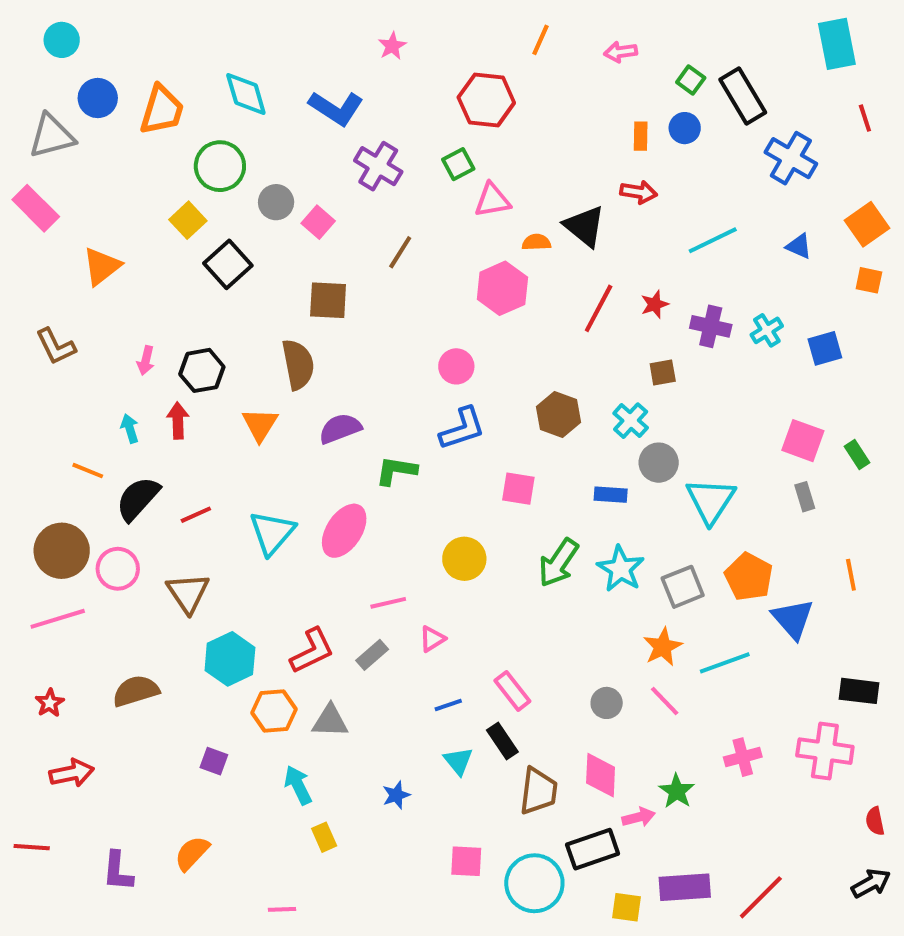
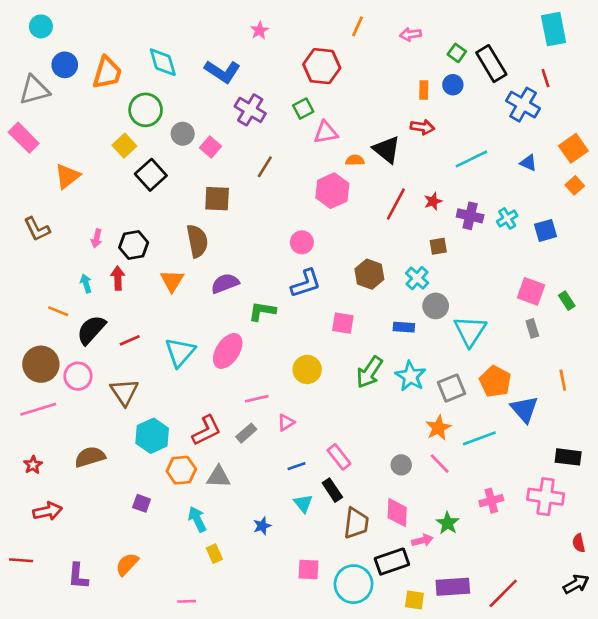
red line: (865, 118) -> (546, 78), moved
orange square: (869, 280) -> (575, 185), turned 36

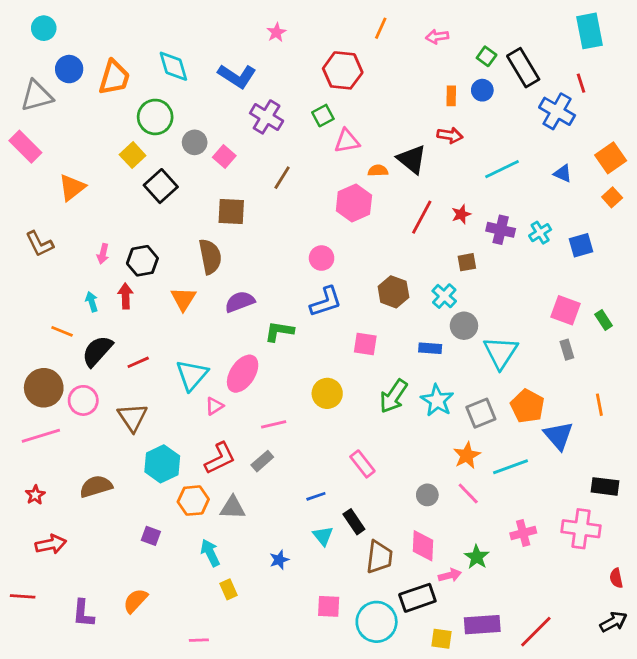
pink triangle: (286, 422) -> (214, 406), moved
pink rectangle: (339, 457) -> (362, 464), moved

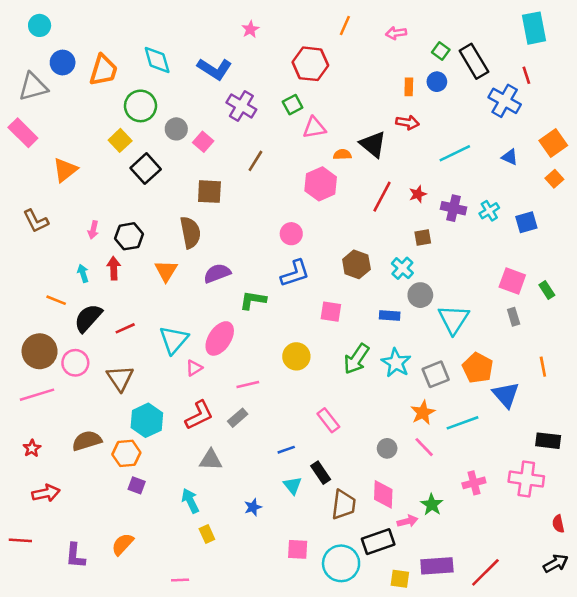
orange hexagon: (193, 501) -> (126, 453), moved

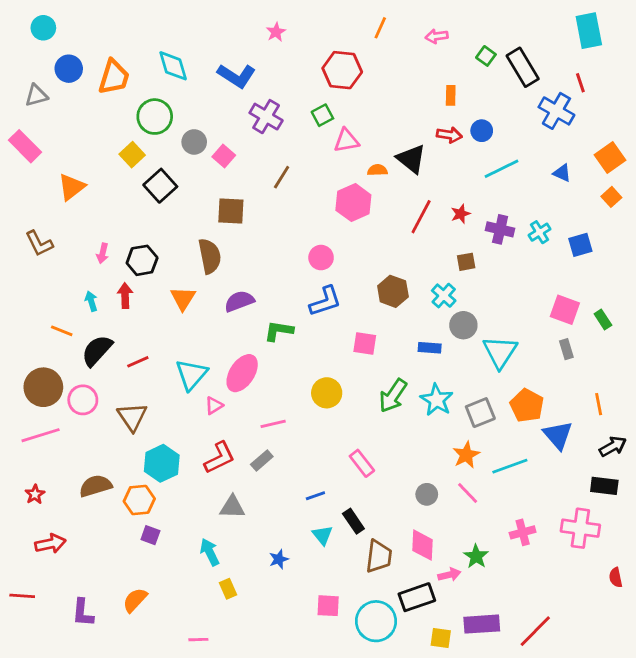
blue circle: (437, 82) -> (482, 131), moved
gray triangle: (33, 87) -> (36, 95), size x0.7
black arrow: (556, 563) -> (613, 446), moved

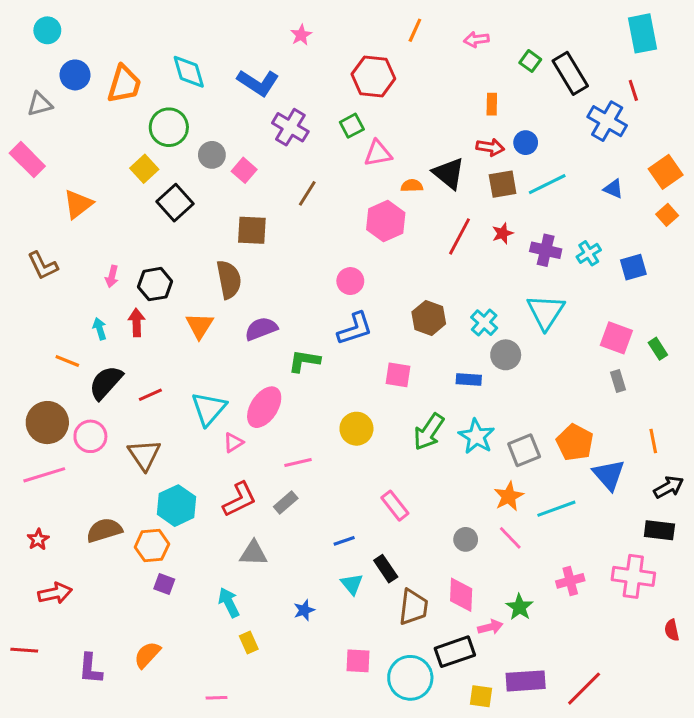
brown square: (466, 262) -> (503, 184), moved, size x1.4
cyan triangle: (500, 352) -> (546, 312), moved

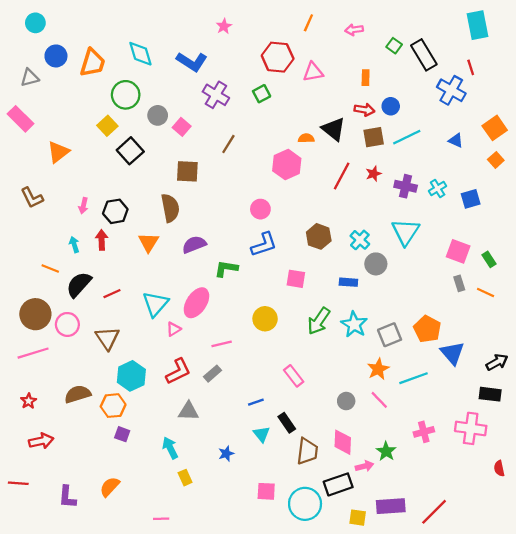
pink triangle: (378, 153) -> (313, 72), moved
orange line: (653, 441) -> (486, 292), moved, turned -54

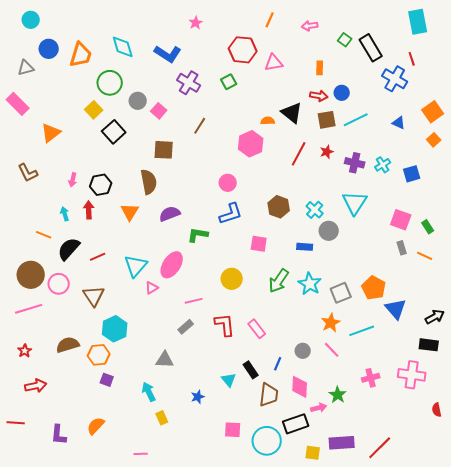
red L-shape: (178, 371) -> (225, 325), moved, turned -70
blue line: (256, 402) -> (278, 364), moved, turned -48

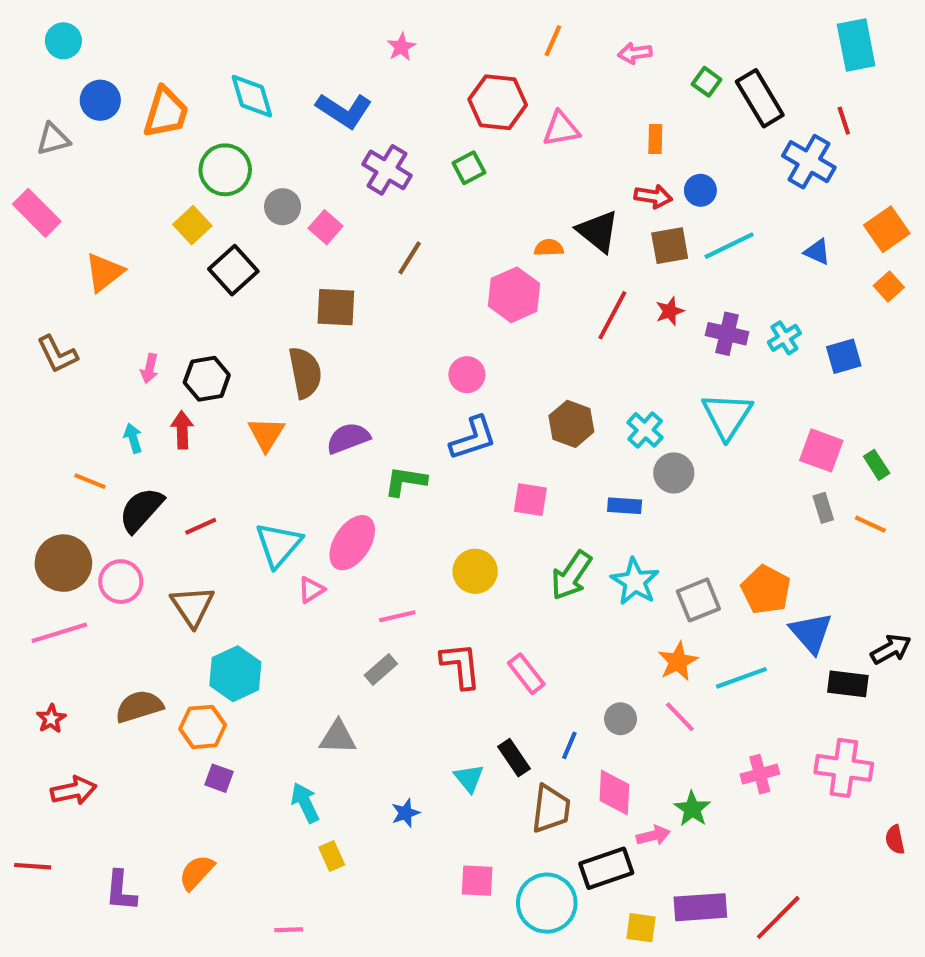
black rectangle: (429, 345) -> (848, 684), moved

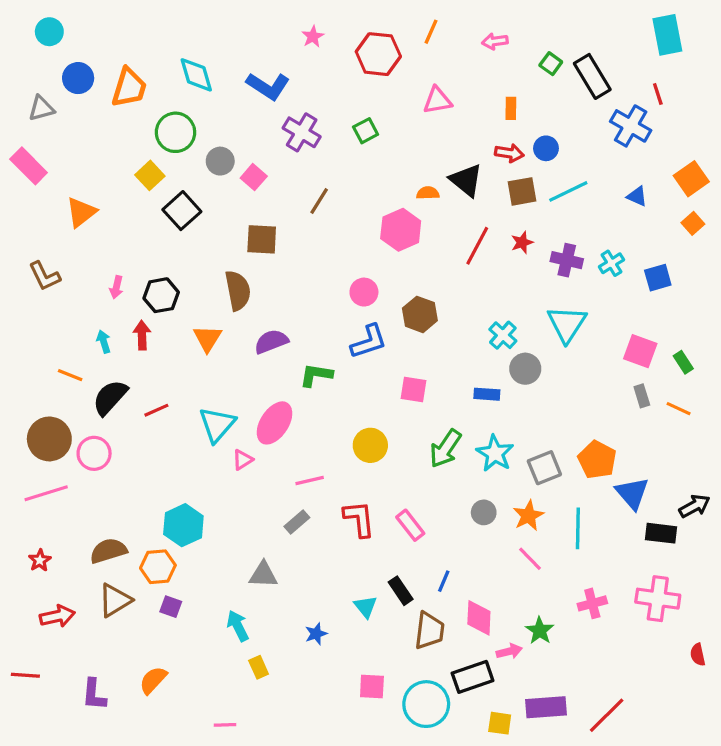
red hexagon: (498, 102) -> (378, 54), moved
brown hexagon: (571, 424) -> (420, 314), moved
brown triangle: (192, 606) -> (115, 600), moved, turned 33
cyan line: (741, 678) -> (578, 528), turned -69
gray circle: (621, 719) -> (484, 512), moved

